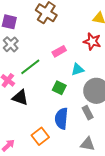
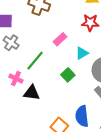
green square: (59, 88) -> (68, 75), turned 32
blue semicircle: (61, 119) -> (82, 116), moved

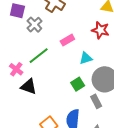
gray cross: (11, 43) -> (34, 25), moved
green square: (68, 75) -> (78, 84), moved

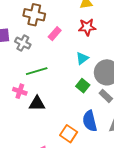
pink rectangle: (67, 40) -> (55, 34), moved
green line: (39, 56) -> (37, 71), turned 40

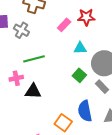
pink rectangle: (55, 34) -> (64, 25), moved
cyan triangle: (82, 58) -> (80, 48), turned 32
pink cross: (20, 91) -> (16, 78), turned -32

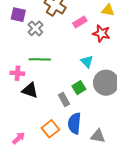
pink rectangle: (64, 25) -> (80, 22), moved
cyan triangle: (80, 48) -> (87, 62), turned 32
gray rectangle: (102, 87) -> (64, 100), moved

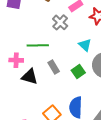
gray cross: (35, 28) -> (60, 22), moved
gray rectangle: (64, 100) -> (54, 67), moved

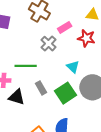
green square: (78, 71) -> (66, 93), size x1.5

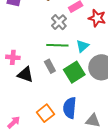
green line: (26, 66) -> (57, 45), moved
cyan triangle: (73, 67) -> (82, 46), turned 32

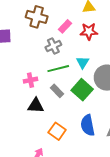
gray cross: (59, 22) -> (53, 46), turned 35
pink cross: (13, 57) -> (30, 80), moved
orange square: (46, 113) -> (57, 131), moved

